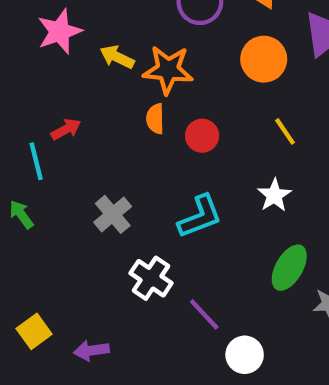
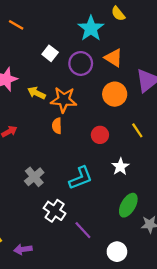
yellow line: (285, 131) -> (137, 130), moved
red circle: (202, 136) -> (100, 135), moved
white circle: (245, 355) -> (117, 252), moved

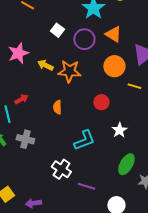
orange semicircle: (57, 126) -> (57, 107), moved
yellow line: (137, 130) -> (134, 86), moved, turned -40
gray cross: (34, 177) -> (25, 139), moved, turned -36
purple line: (83, 230) -> (86, 186), turned -30

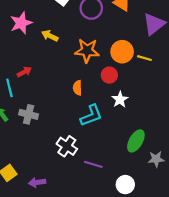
orange circle: (114, 66) -> (122, 52), moved
orange star: (69, 71) -> (87, 51), moved
orange semicircle: (57, 107) -> (77, 88), moved
white star: (119, 130) -> (120, 99), moved

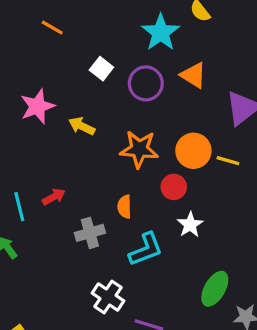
red arrow: (24, 72) -> (54, 197), moved
gray cross: (29, 114) -> (90, 233), moved, turned -30

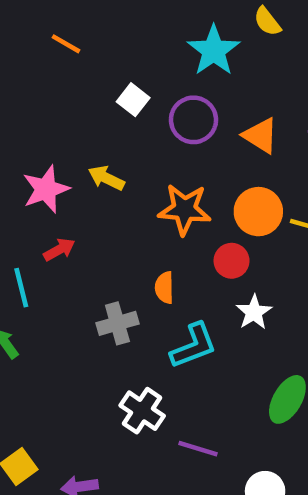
orange triangle: (193, 75) -> (261, 136), moved
pink star: (37, 106) -> (46, 189), moved
red arrow: (54, 197) -> (59, 250), moved

